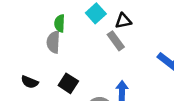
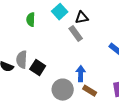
gray semicircle: (53, 42) -> (22, 60), moved

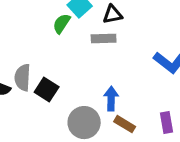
green semicircle: (31, 20) -> (62, 24), moved, turned 32
gray rectangle: (76, 34) -> (104, 39), turned -56

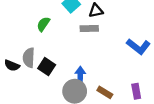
green semicircle: (62, 24) -> (43, 24), moved
blue arrow: (111, 99) -> (80, 76), moved

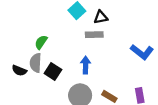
green semicircle: (43, 24) -> (41, 42), moved
blue arrow: (80, 76) -> (86, 65), moved

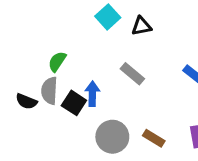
gray rectangle: (94, 35) -> (132, 74), moved, turned 42
blue arrow: (86, 65) -> (92, 94), moved

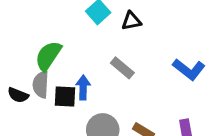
green semicircle: (57, 61) -> (48, 56), size x1.5
black square: (74, 103) -> (65, 97), turned -30

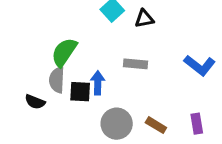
gray rectangle: (122, 68) -> (136, 64), turned -35
black semicircle: (18, 95) -> (35, 102), moved

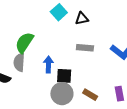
gray rectangle: (136, 64) -> (85, 48), moved
black square: (80, 92) -> (64, 76), moved

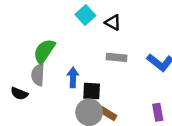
black triangle: (82, 18) -> (113, 22), turned 40
brown rectangle: (90, 95) -> (108, 114), moved

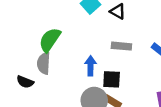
blue arrow: (73, 77) -> (91, 66), moved
black square: (92, 91) -> (112, 79), moved

